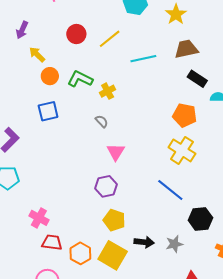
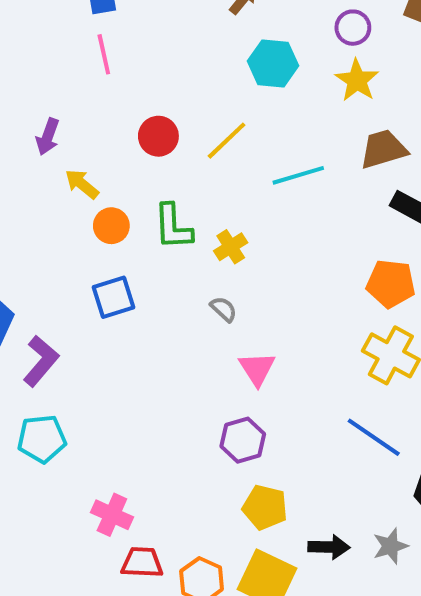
green L-shape: (80, 79) -> (173, 227), turned -115

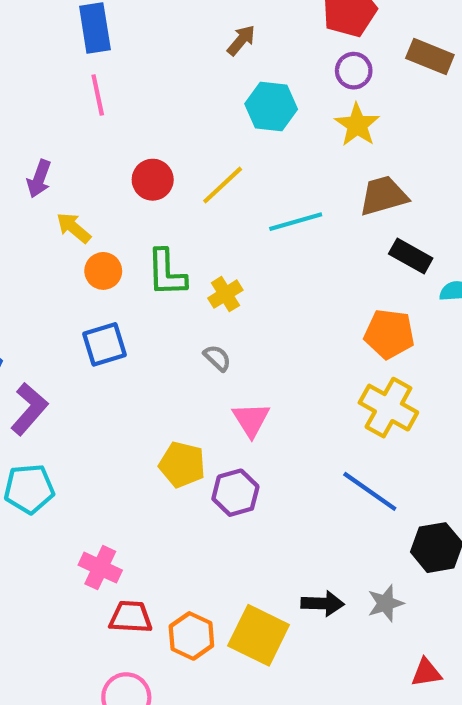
yellow pentagon: (265, 507) -> (182, 465), moved

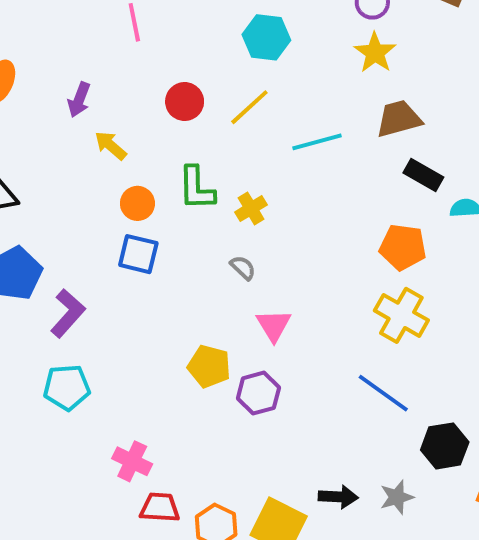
cyan hexagon: (271, 106) -> (266, 37), moved
orange circle: (103, 271) -> (137, 203), moved
blue square: (105, 344) -> (138, 254), turned 30

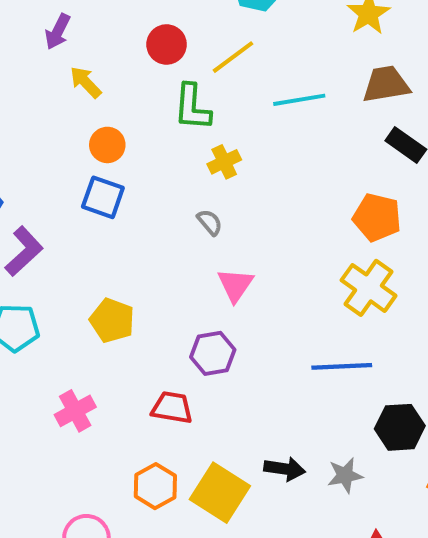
green L-shape: (197, 188) -> (192, 107), moved
yellow pentagon: (209, 366) -> (112, 320), moved
blue line: (383, 393) -> (342, 366), turned -44
pink cross: (132, 461) -> (75, 411), turned 30
red trapezoid: (160, 507) -> (172, 408), moved

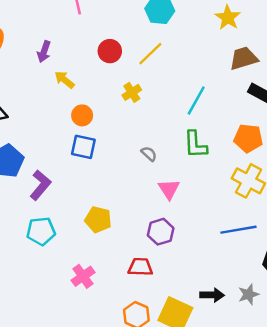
cyan line: (299, 100) -> (196, 101), moved, turned -44
green L-shape: (192, 107) -> (195, 145), moved
yellow cross: (224, 162) -> (132, 92), moved

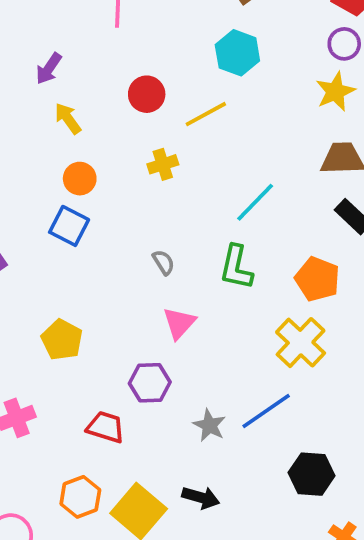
blue line: (238, 230) -> (266, 411), turned -40
gray star: (249, 294) -> (209, 425), moved, turned 30

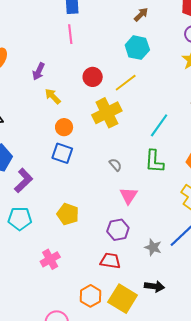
yellow cross: (163, 164) -> (107, 113), size x1.8
red trapezoid: (106, 427) -> (110, 261), moved

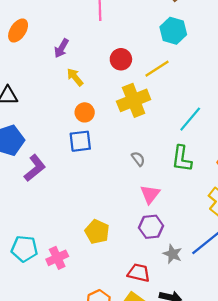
blue square: (62, 153) -> (80, 141), turned -30
yellow pentagon: (68, 214) -> (97, 232), moved
cyan pentagon: (20, 219) -> (24, 249), moved
purple hexagon: (118, 230) -> (151, 227), moved
red trapezoid: (110, 261) -> (139, 273), moved

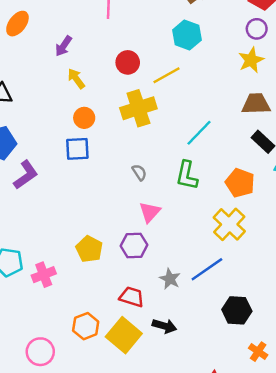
purple hexagon: (151, 227) -> (134, 245), moved

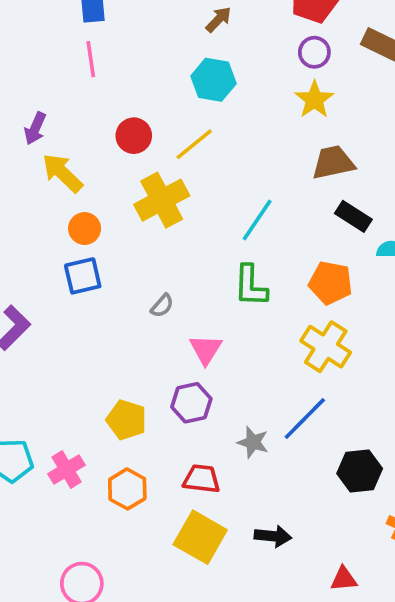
yellow arrow: (76, 79) -> (62, 173), size x1.4
gray semicircle: (139, 172) -> (162, 306), moved, turned 84
orange hexagon: (86, 326) -> (127, 489), moved
black arrow: (164, 326) -> (273, 536), moved

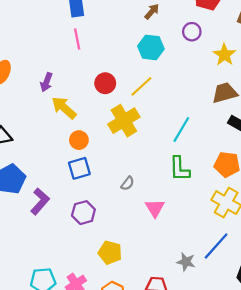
purple circle: (314, 52) -> (192, 32), moved
yellow star: (314, 100) -> (224, 55), moved
purple hexagon: (191, 403) -> (83, 213), moved

